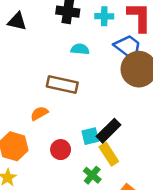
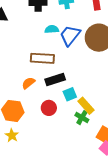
blue trapezoid: (128, 47) -> (70, 35), moved, turned -80
black rectangle: (108, 131) -> (55, 79), moved, turned 36
green cross: (92, 175) -> (82, 118), moved

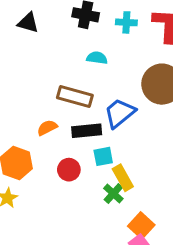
blue trapezoid: (70, 35) -> (120, 113), moved

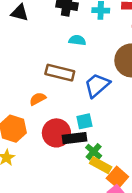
black rectangle: (87, 131) -> (75, 138), moved
red circle: (69, 170) -> (56, 133), size x1.5
yellow rectangle: (123, 178) -> (101, 165), moved, turned -30

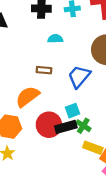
brown rectangle: (60, 73) -> (44, 70), size x0.6
orange semicircle: (38, 99) -> (28, 97), size x1.6
green cross: (94, 152) -> (83, 126), moved

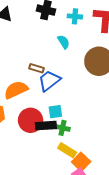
cyan semicircle: (55, 39) -> (64, 42), moved, turned 48
blue trapezoid: (79, 77) -> (49, 81), moved
green cross: (83, 126) -> (63, 128), turned -32

